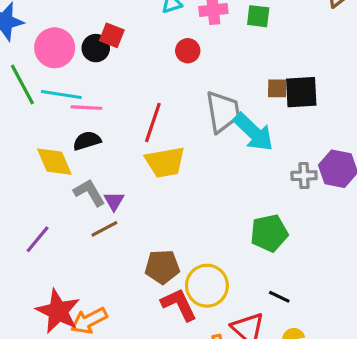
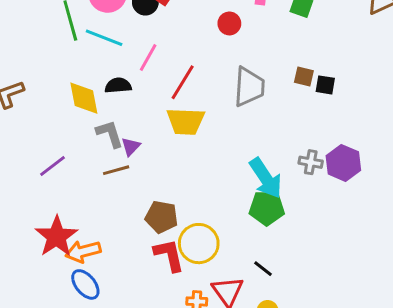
black square: (301, 92) -> (325, 85), size x0.6
pink line: (86, 108) -> (148, 58), moved, turned -76
cyan arrow: (253, 132) -> (266, 178), moved

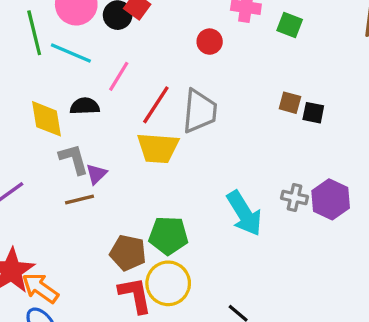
gray trapezoid: (249, 87) -> (200, 111), moved
green pentagon: (267, 208) -> (168, 235), moved
orange arrow: (83, 251) -> (40, 288), turned 48

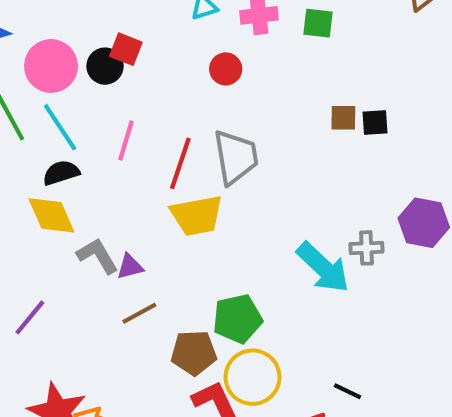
cyan line: (71, 53) -> (60, 127), turned 48
black semicircle: (85, 106) -> (61, 173), moved
purple triangle: (96, 174) -> (130, 267), turned 45
gray cross: (295, 197) -> (366, 248), moved
brown line: (79, 200) -> (139, 313), moved

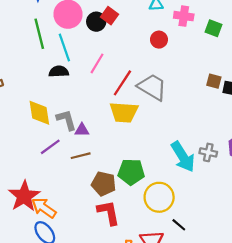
gray trapezoid: (236, 157) -> (152, 87), turned -64
yellow diamond: (51, 215) -> (39, 113), moved
purple line: (30, 317) -> (50, 147), moved
yellow circle: (253, 377) -> (159, 197), moved

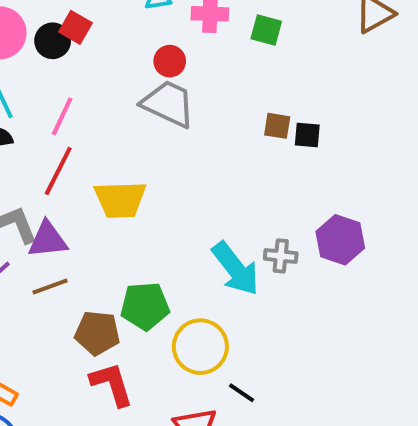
red line: (122, 83) -> (58, 171), moved
gray trapezoid: (152, 87) -> (168, 104), moved
purple triangle: (82, 130) -> (48, 240), size x1.5

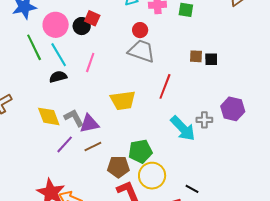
red line: (58, 171) -> (165, 86), moved
yellow circle: (200, 347) -> (152, 176), moved

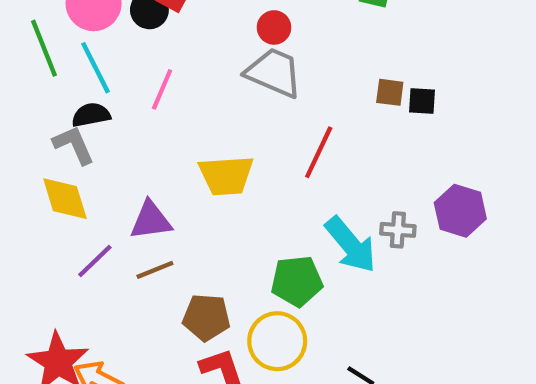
gray L-shape: (74, 118) -> (74, 145), moved
green pentagon: (140, 151) -> (297, 281), moved

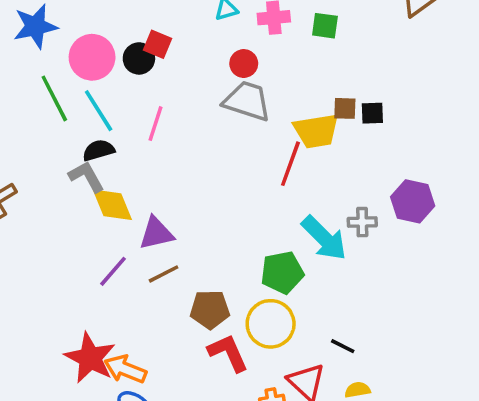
yellow trapezoid: (226, 176) -> (316, 131), moved
yellow diamond: (65, 199) -> (112, 205), moved

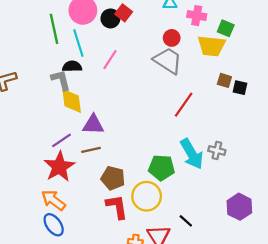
yellow trapezoid: (316, 131) -> (212, 46), moved
purple hexagon: (413, 201) -> (239, 207), moved
red star: (90, 358) -> (59, 167), moved

